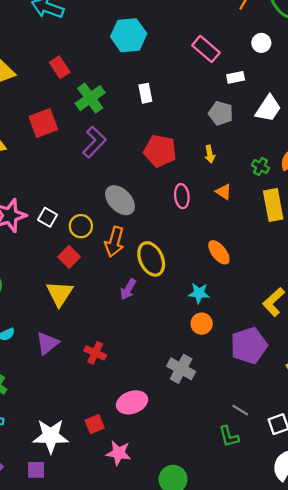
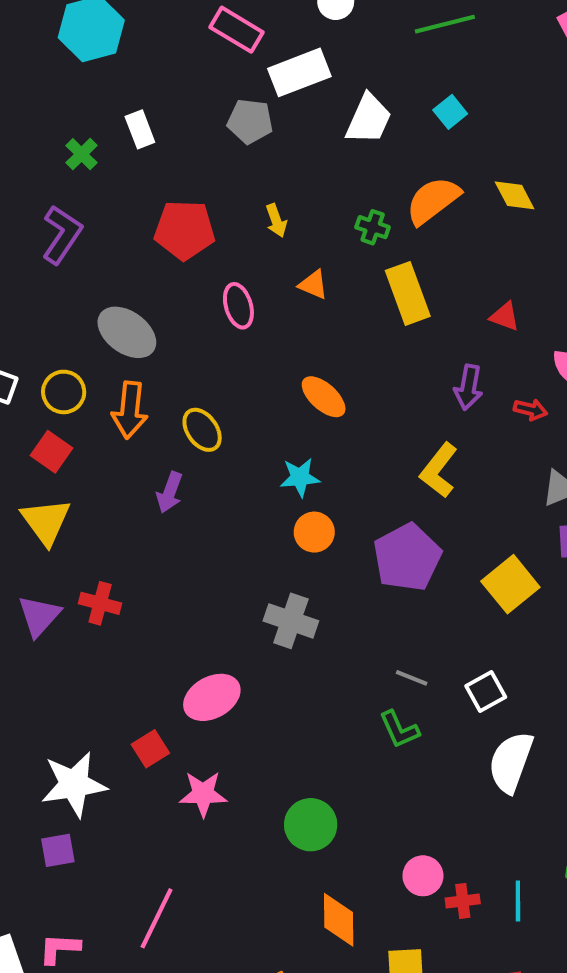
white rectangle: (236, 77) -> (299, 72), size x1.8
green cross: (90, 98) -> (81, 154), moved, size x0.6
gray pentagon: (221, 113) -> (250, 121), moved
yellow ellipse: (151, 259) -> (202, 430), size x0.7
red cross: (95, 353) -> (100, 603), moved

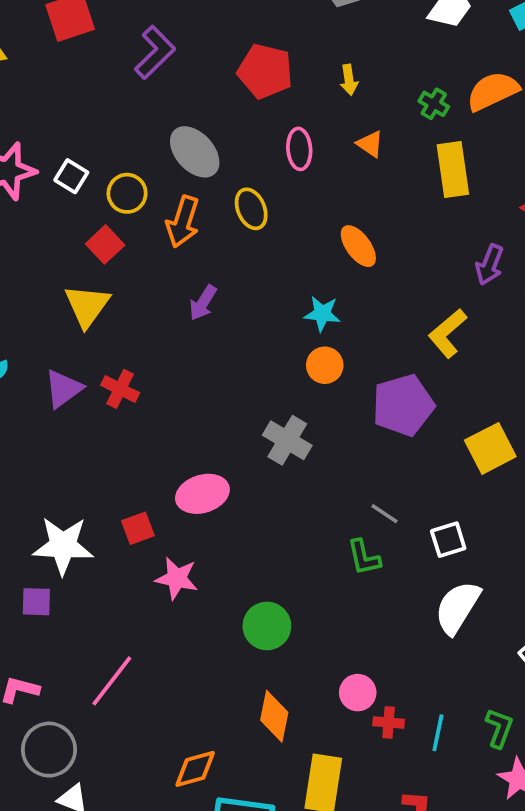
yellow ellipse: (202, 430) -> (251, 209), moved

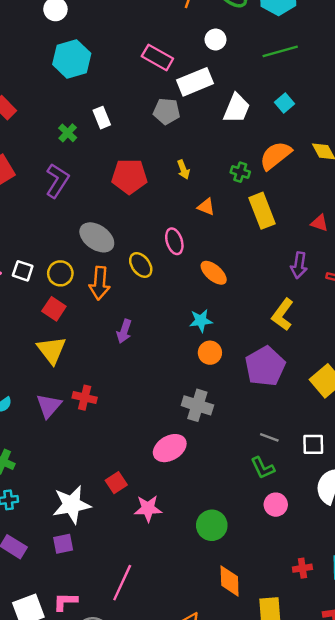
pink ellipse: (299, 149) -> (174, 241), moved
pink ellipse: (202, 494) -> (170, 448), moved
white square: (448, 540) -> (313, 444), turned 30
pink circle: (358, 693) -> (276, 505), moved

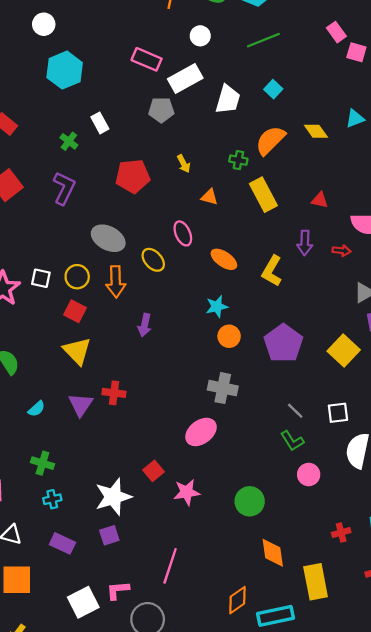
yellow L-shape: (283, 315) -> (272, 271), moved
gray line: (269, 437) -> (295, 411), turned 30

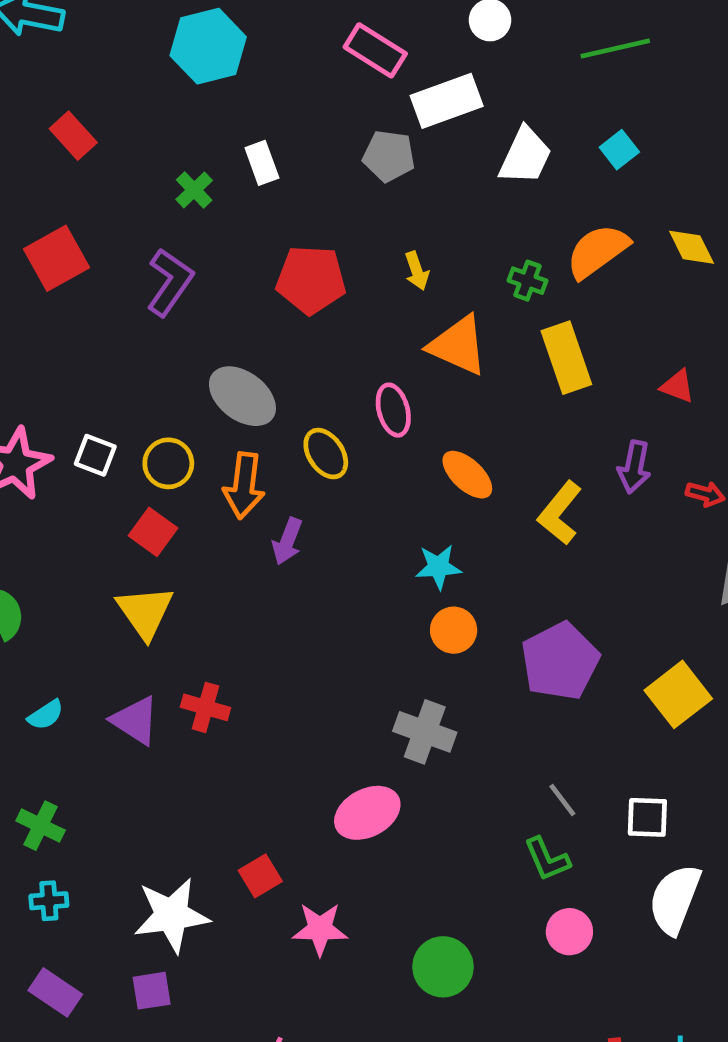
orange triangle: (209, 197) -> (458, 345), size x1.8
purple arrow: (145, 325) -> (287, 541), moved
purple triangle: (81, 405) -> (135, 720), turned -40

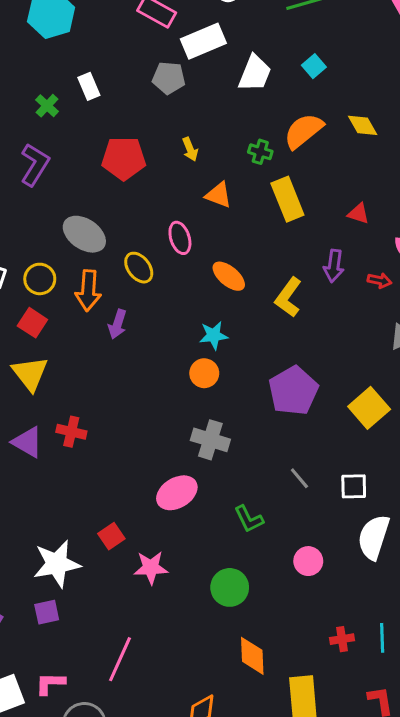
orange triangle: (458, 345) -> (219, 195), size x0.7
orange circle: (454, 630) -> (204, 373), moved
green L-shape: (547, 859) -> (249, 519), moved

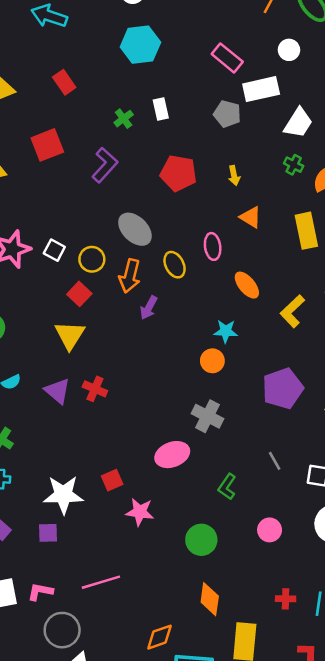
green cross: (260, 152) -> (294, 165), moved
green L-shape: (249, 519) -> (227, 487), turned 50
pink line: (120, 659) -> (101, 582), turned 39

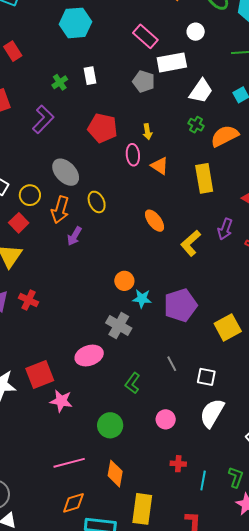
pink ellipse: (213, 246) -> (133, 155), moved
cyan star: (226, 331) -> (142, 299), moved
red square: (112, 480) -> (40, 375), size x1.6
pink line: (101, 582) -> (69, 463), moved
red cross: (286, 599) -> (178, 464), moved

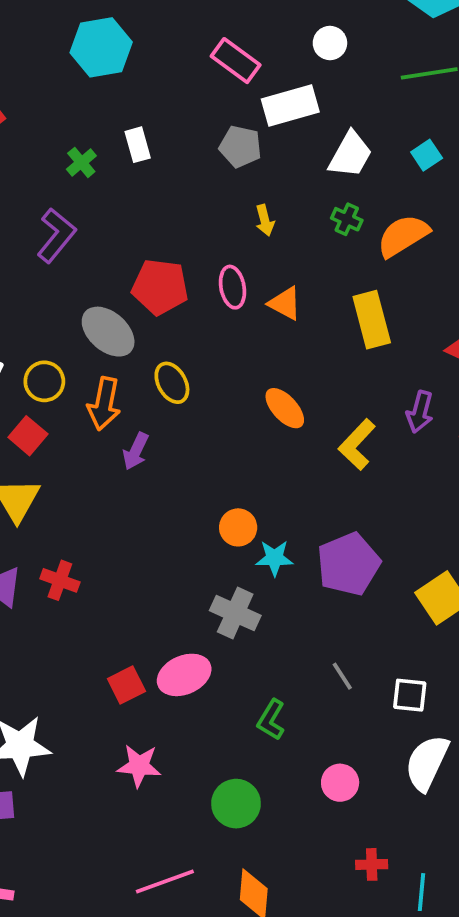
red pentagon: (102, 128) -> (160, 287), moved
yellow arrow: (147, 132) -> (265, 220), moved
red square: (40, 375) -> (126, 685), moved, size x0.7

